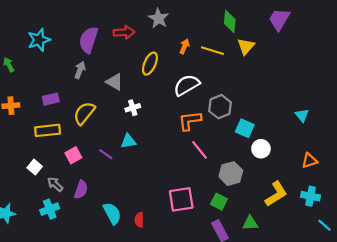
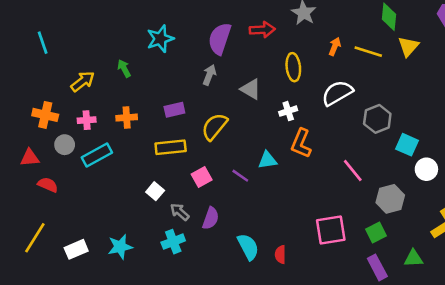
yellow ellipse: (150, 64) -> (293, 67), turned -30
white cross: (133, 108) -> (288, 111), moved
orange L-shape: (190, 121) -> (301, 143), moved, turned -60
green square: (219, 202) -> (376, 233), turned 35

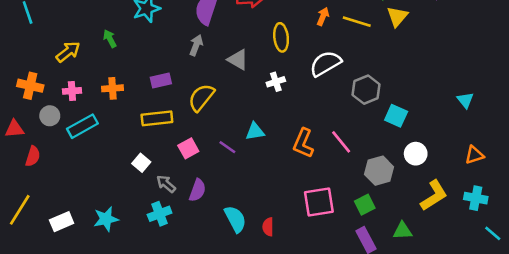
orange L-shape: (301, 143) -> (303, 143), moved
white circle: (426, 169) -> (416, 154), moved
red semicircle: (48, 185) -> (33, 156), turned 84

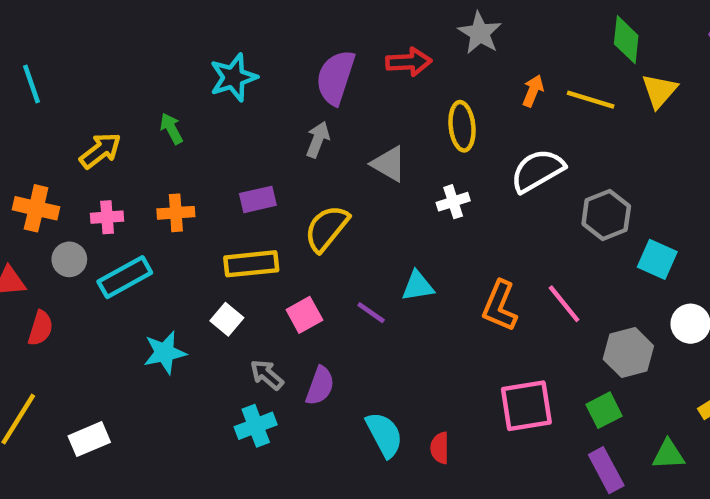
white square: (141, 163) -> (227, 319), moved
cyan star: (106, 219) -> (165, 353), moved

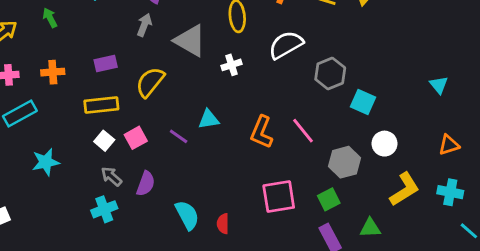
gray triangle: (389, 164) -> (190, 41), size x1.4
white square: (227, 319) -> (104, 141), moved

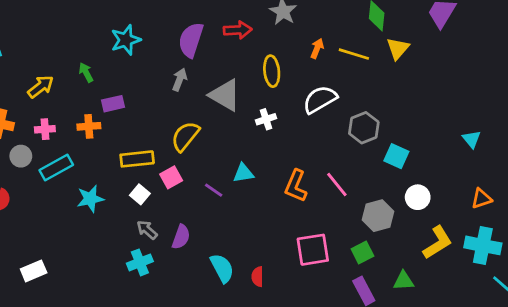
purple rectangle: (106, 63) -> (113, 104), moved
pink square: (136, 138) -> (171, 177), moved
cyan star: (46, 162) -> (90, 199), moved
cyan cross: (450, 192) -> (483, 245), size x1.4

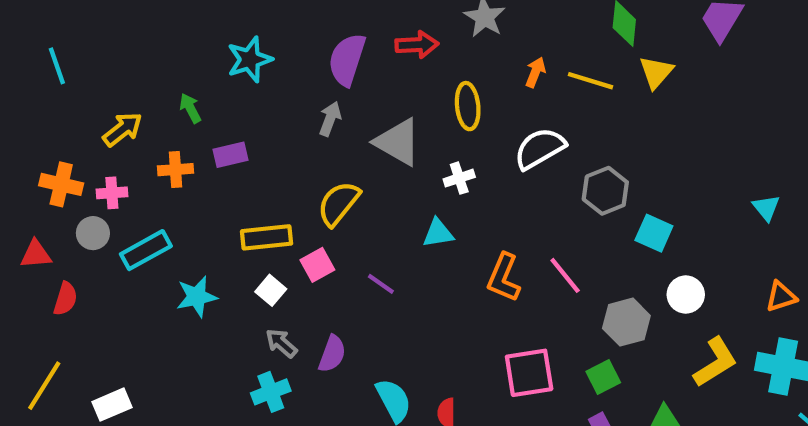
orange cross: (89, 126) -> (175, 170), moved
pink cross: (45, 129) -> (112, 193), moved
cyan triangle: (243, 173) -> (438, 233), moved

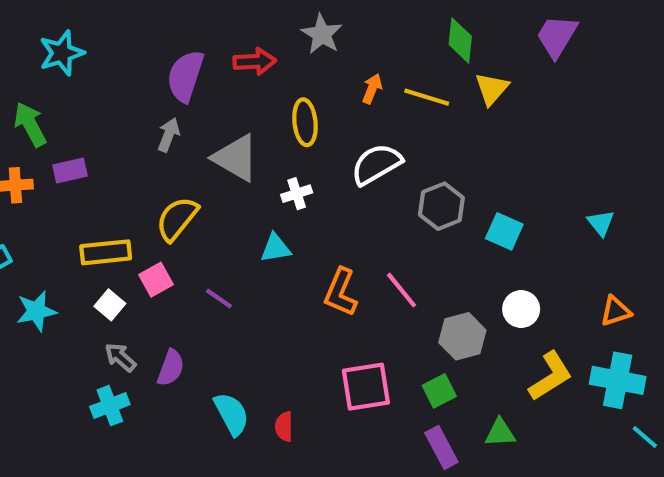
cyan star: (250, 60) -> (62, 53), moved
green arrow: (190, 108) -> (30, 124), size x1.5
cyan square: (654, 233) -> (504, 231), moved

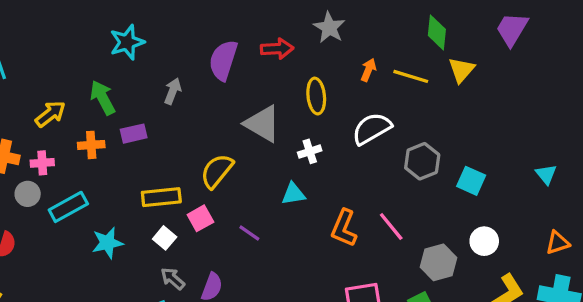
gray arrow: (169, 135) -> (173, 91), moved

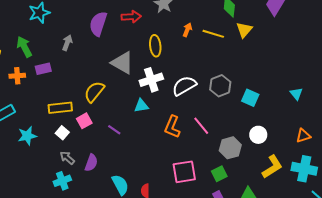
white semicircle: (372, 129) -> (184, 86), moved
white cross: (310, 151) -> (151, 80), size x1.6

